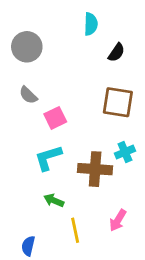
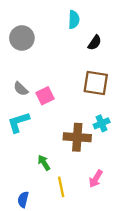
gray semicircle: (28, 95) -> (21, 89), moved
cyan L-shape: (48, 158) -> (18, 122), moved
green arrow: (54, 200) -> (44, 163), turned 35

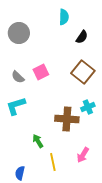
brown square: (96, 83) -> (83, 72), turned 30
pink square: (45, 96) -> (41, 72), moved

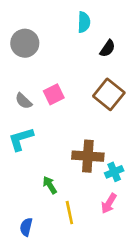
cyan cross: (88, 107) -> (114, 172), moved

